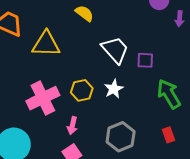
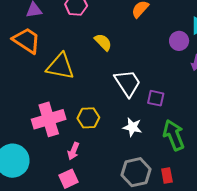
white star: (114, 89) -> (132, 127), moved, turned 30
gray hexagon: (121, 137) -> (136, 172), moved

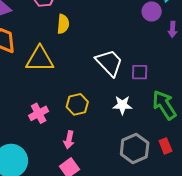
yellow semicircle: (103, 42) -> (63, 24), moved, turned 60
pink cross: (49, 119) -> (39, 113), size x0.6

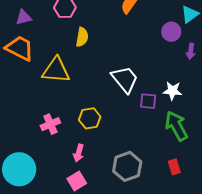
purple square: (140, 72) -> (148, 101), moved
white star: (122, 105) -> (172, 91), moved
gray hexagon: (135, 149) -> (127, 166), moved

